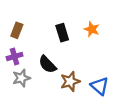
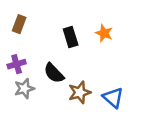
brown rectangle: (17, 30) -> (19, 24), moved

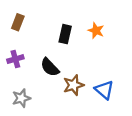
black rectangle: (71, 37) -> (65, 34), turned 30
gray star: (24, 89) -> (21, 98), moved

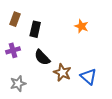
black rectangle: (65, 34) -> (35, 29), moved
brown star: (73, 85) -> (62, 73), turned -30

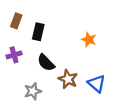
orange star: (81, 26) -> (89, 40), moved
gray star: (18, 84) -> (33, 91), moved

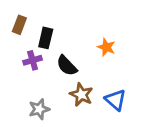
purple cross: (14, 55) -> (33, 60), moved
black semicircle: (46, 63) -> (67, 66), moved

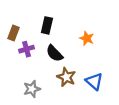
brown rectangle: (19, 25) -> (14, 33), moved
black rectangle: (46, 38) -> (47, 25), moved

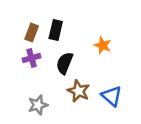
brown rectangle: (14, 33) -> (32, 33), moved
black semicircle: (54, 53) -> (65, 63), turned 66

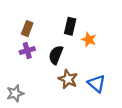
black rectangle: (56, 30) -> (70, 26), moved
gray star: (38, 105) -> (15, 93), moved

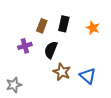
brown rectangle: (27, 29) -> (42, 26), moved
orange star: (89, 40) -> (93, 28), moved

